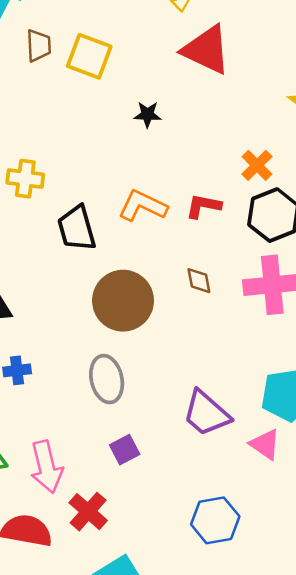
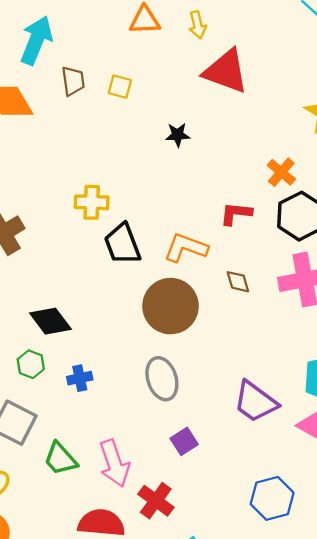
yellow square: (89, 56) -> (120, 87), size x0.6
yellow cross: (25, 179) -> (92, 202), moved
orange L-shape: (143, 206) -> (186, 248), moved

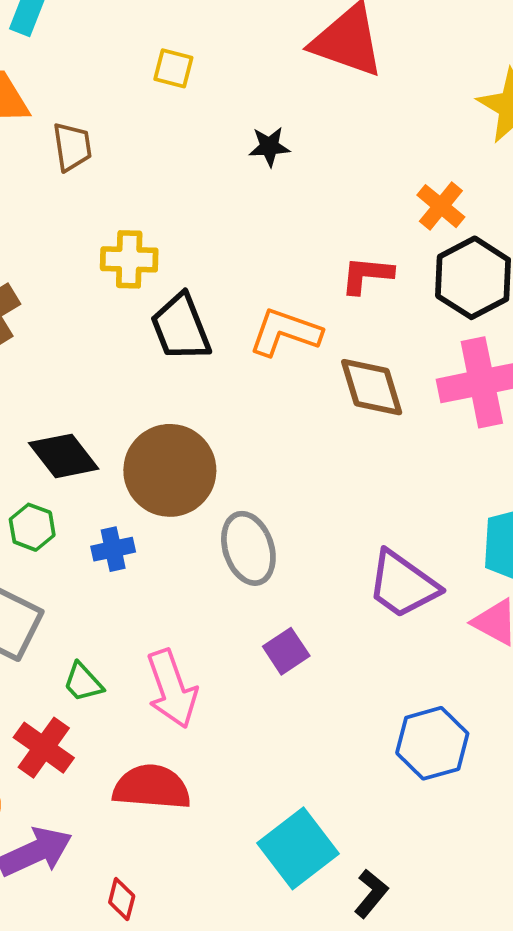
brown trapezoid: (73, 81) -> (72, 147), moved
brown diamond: (238, 282) -> (372, 387), size x1.6
brown circle: (170, 306) -> (170, 470), moved
green trapezoid: (60, 459) -> (83, 682), size x0.7
red cross: (156, 501) -> (44, 748), moved

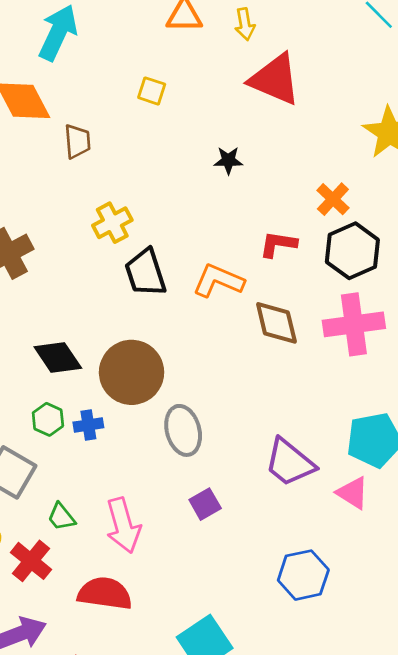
black star: (269, 147) -> (228, 160), moved
yellow cross: (129, 259) -> (112, 223), turned -33
green hexagon: (32, 527) -> (48, 419), moved

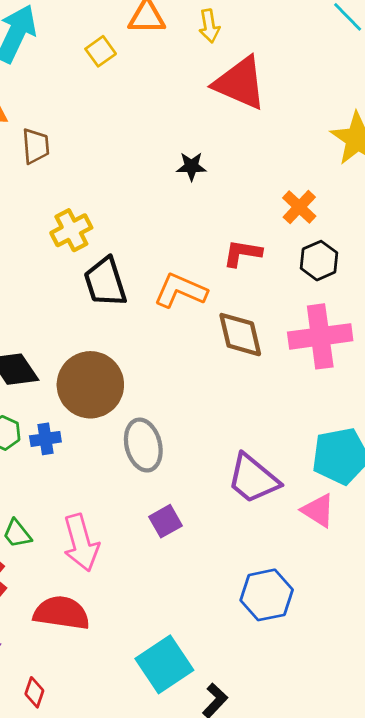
yellow square: (152, 91) -> (101, 51), moved, turned 36
black hexagon: (352, 251) -> (319, 261), size x0.7

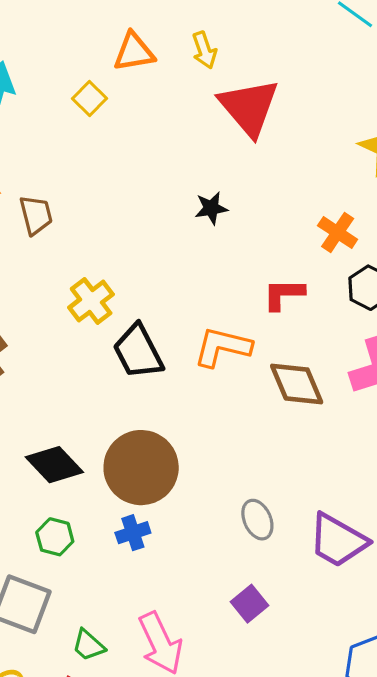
red triangle: (240, 83) -> (249, 107), turned 36
blue cross: (45, 439) -> (133, 533), moved
gray ellipse: (143, 445) -> (257, 520), moved, size x0.7

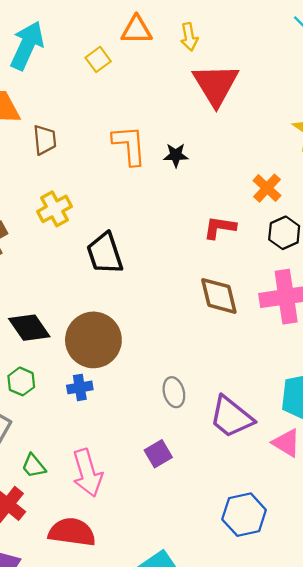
yellow cross: (91, 301) -> (54, 209), moved
orange L-shape: (223, 347) -> (129, 145), moved, turned 63

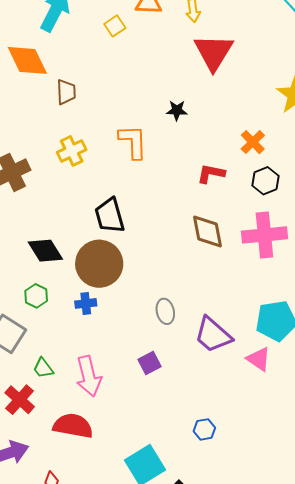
orange L-shape: (129, 145) -> (133, 142), moved
black trapezoid: (105, 253) -> (110, 216), moved
blue hexagon: (244, 515) -> (204, 429), moved, size x0.6

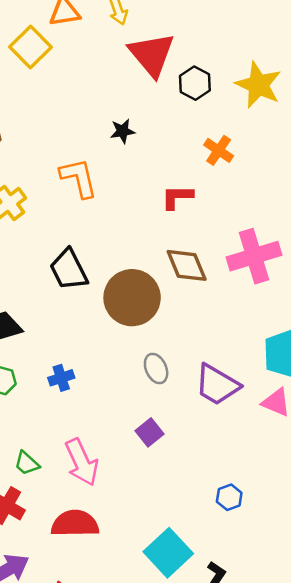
yellow square: (115, 26) -> (30, 47), size x1.6
black hexagon: (266, 181) -> (195, 83), moved
brown circle: (99, 264) -> (132, 298), moved

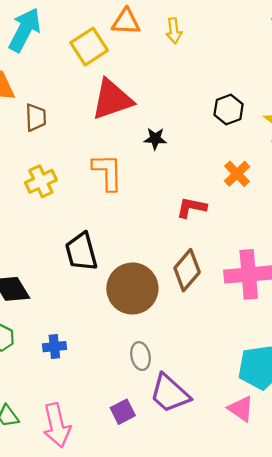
red triangle: (152, 55) -> (112, 100), moved, turned 39
brown diamond: (187, 265) -> (187, 270), turned 51
purple trapezoid: (217, 385) -> (170, 393), moved

